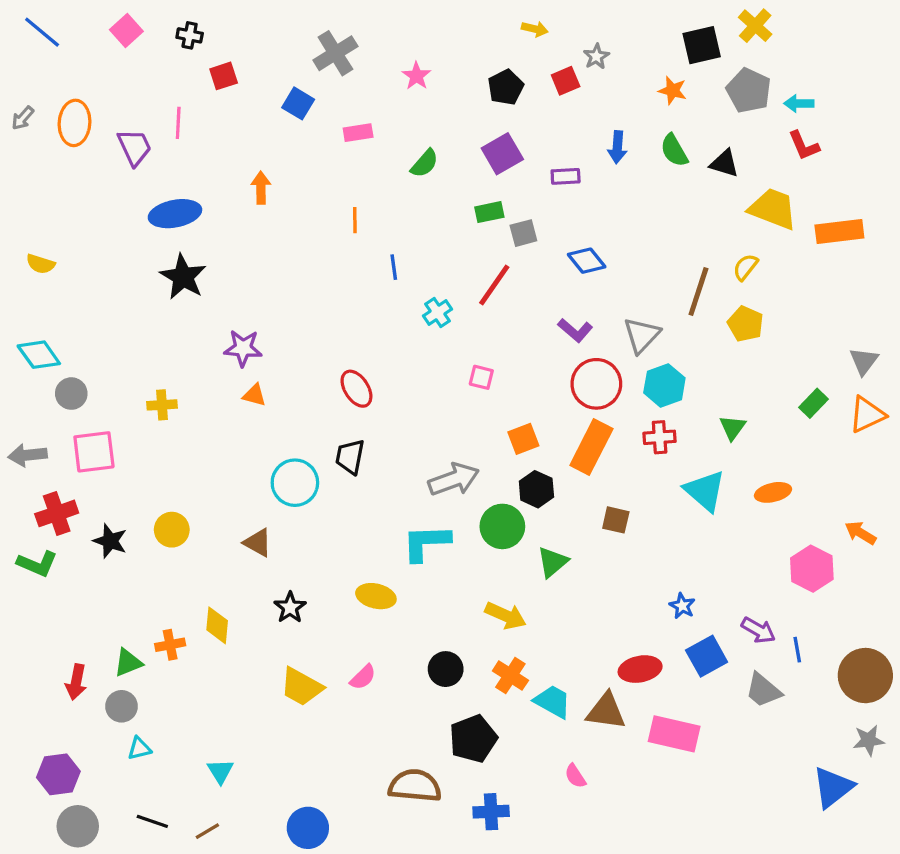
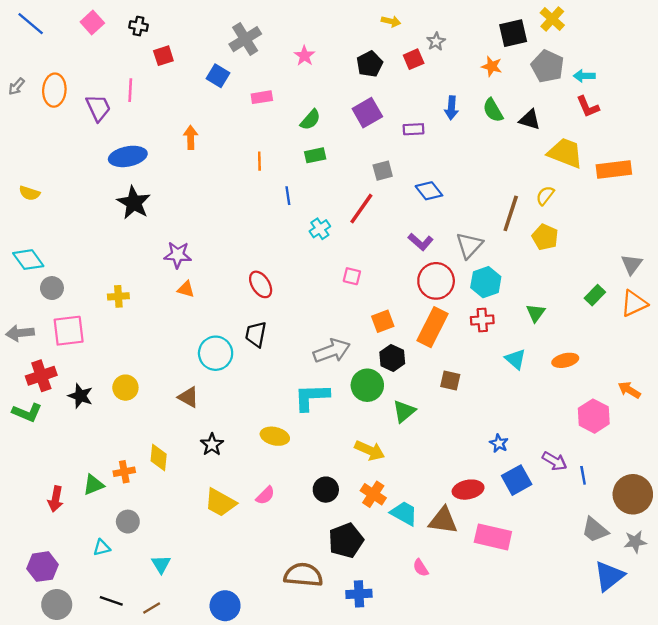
green rectangle: (489, 212) -> (315, 155), moved
cyan triangle: (705, 491) -> (515, 359), size x0.7
gray trapezoid: (763, 690) -> (595, 530), moved
gray circle: (122, 706) -> (128, 522), moved

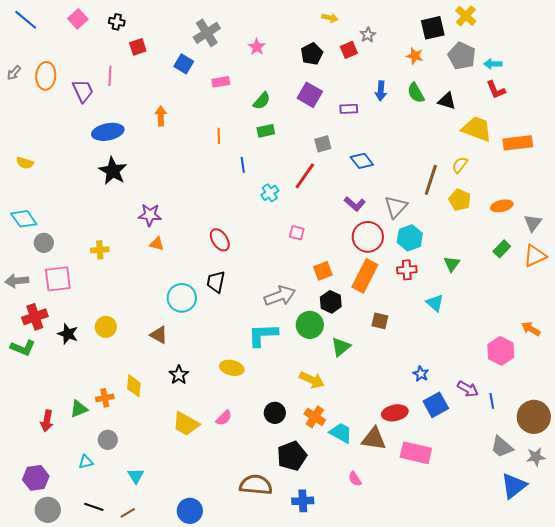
purple square: (367, 113) -> (310, 95), turned -30
orange ellipse: (565, 360) -> (502, 206), moved

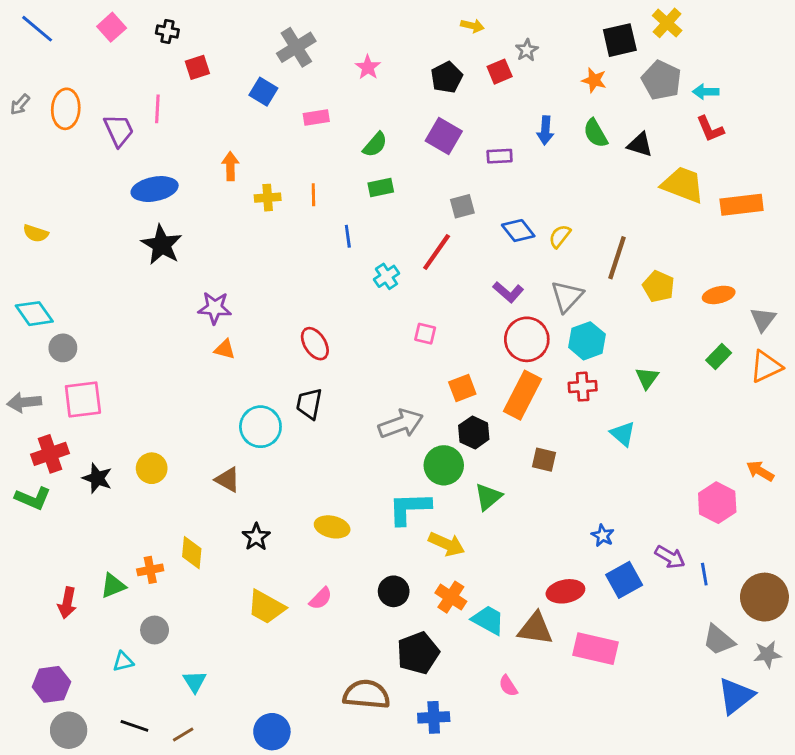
yellow semicircle: (460, 165) -> (560, 236), moved
yellow cross: (100, 250) -> (268, 198), moved
cyan L-shape: (263, 335) -> (409, 508), moved

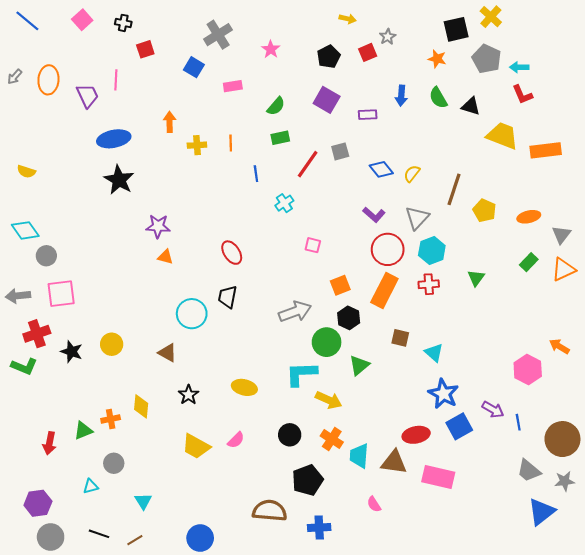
red line: (437, 252) -> (308, 164), moved
cyan triangle: (623, 434) -> (434, 353), moved
blue star: (603, 535) -> (443, 394), size x1.8
cyan trapezoid: (488, 620) -> (359, 456), turned -115

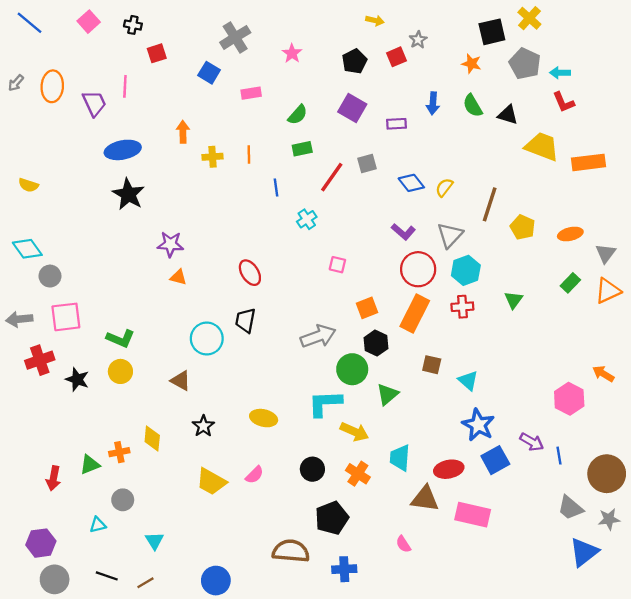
green L-shape: (24, 366) -> (120, 339), moved
cyan trapezoid: (359, 456) -> (400, 458), moved

